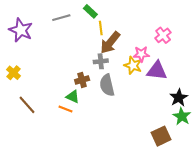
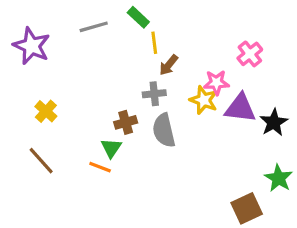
brown arrow: (110, 43) -> (169, 65), size x0.6
yellow cross: (13, 73) -> (46, 111), moved
green triangle: (73, 97) -> (111, 148), turned 40
black star: (179, 98) -> (274, 122), moved

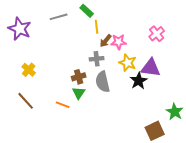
pink star: (216, 83) -> (119, 42), moved
black star: (274, 122) -> (139, 81), moved
green triangle: (111, 148) -> (79, 93), moved

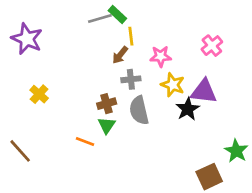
gray line: (59, 17) -> (100, 19), moved
brown arrow: (106, 41) -> (120, 55), moved
brown line: (26, 101) -> (20, 151), moved

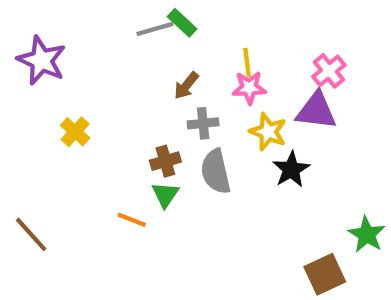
yellow line: (131, 36) -> (247, 63), moved
purple triangle: (204, 91) -> (316, 111), moved
yellow cross: (39, 94) -> (75, 132), moved

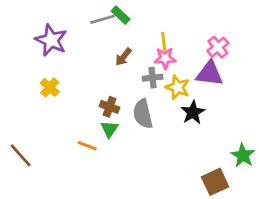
purple star: (42, 60) -> (51, 40), moved
gray cross: (203, 123) -> (153, 78), moved
brown cross: (165, 161) -> (110, 107), turned 36

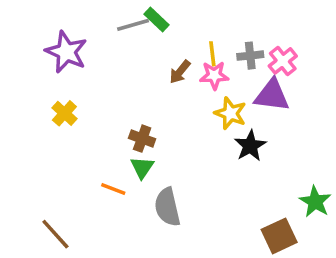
brown arrow: (123, 57) -> (180, 72), moved
gray cross: (153, 78) -> (250, 56), moved
gray semicircle: (143, 114) -> (167, 207), moved
brown line: (21, 155) -> (55, 234), moved

